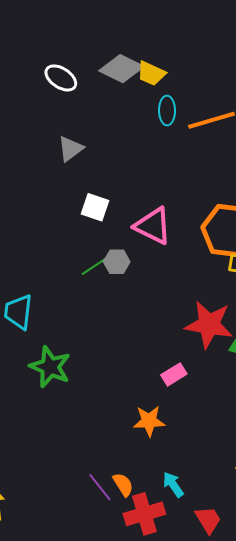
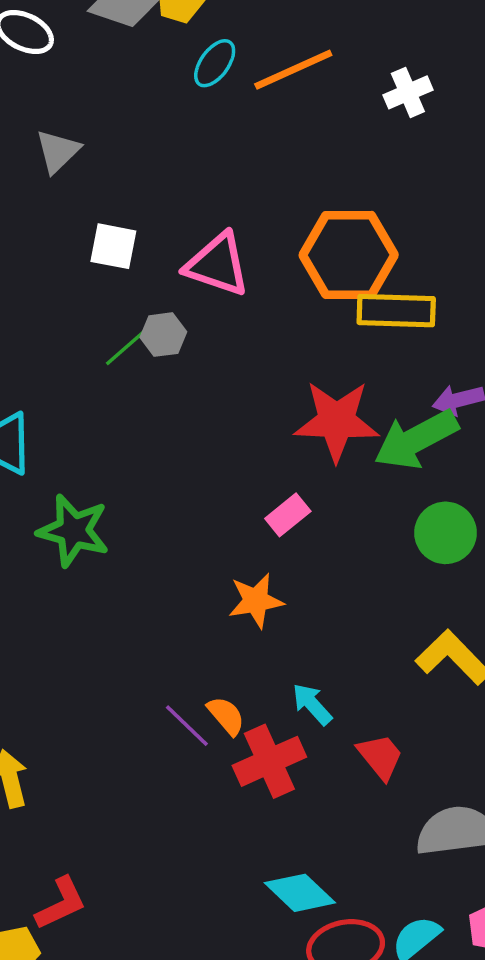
cyan ellipse: (167, 111) -> (215, 63), turned 44

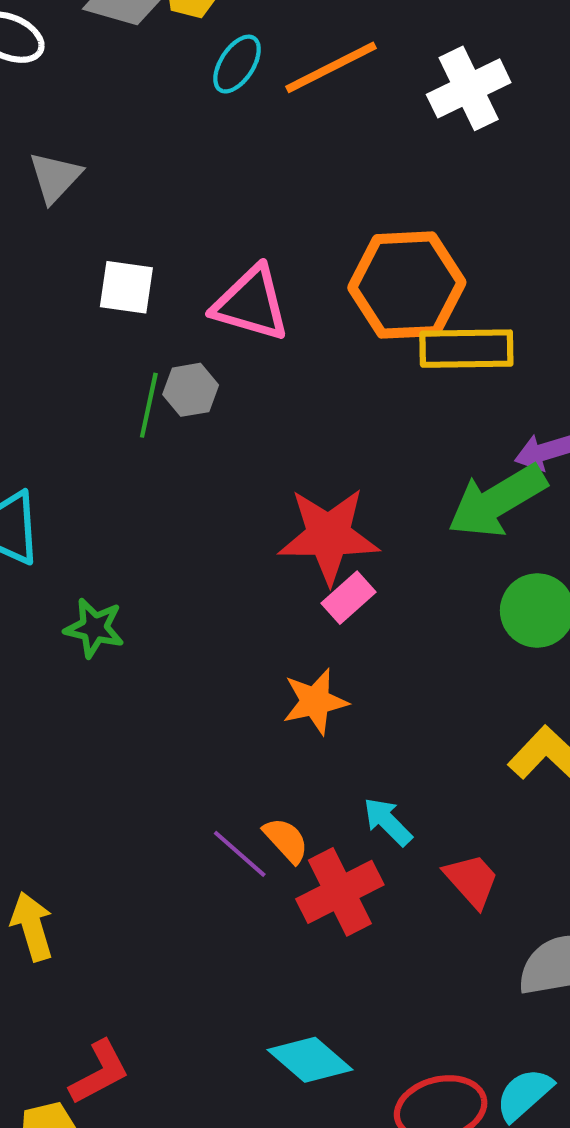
white cross: (408, 92) -> (469, 88), size x1.4
green line: (128, 346) -> (149, 405), turned -34
red star: (337, 421) -> (329, 536), moved
green star: (73, 531) -> (94, 628), size x0.7
cyan diamond: (300, 893) -> (310, 1060), moved

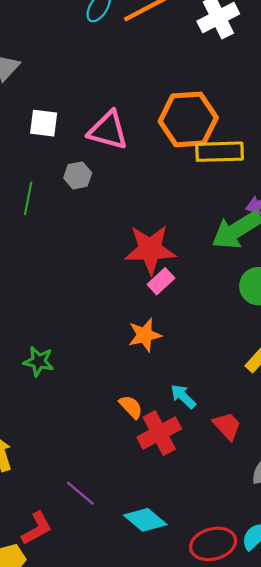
green line: (149, 405) -> (28, 198), moved
green star: (94, 628) -> (39, 361), moved
purple line: (240, 854) -> (80, 493), moved

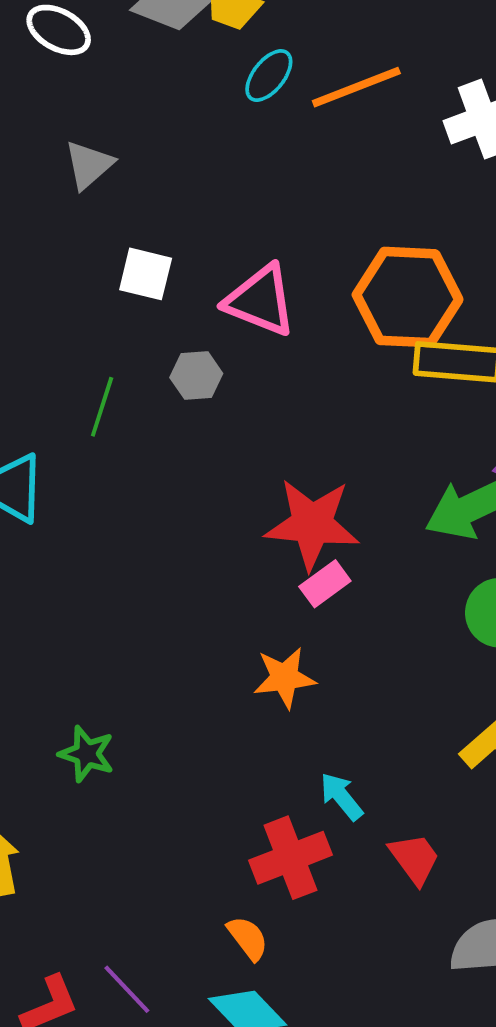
green star: (39, 361) -> (87, 754), moved
orange semicircle: (131, 407) -> (248, 938), moved
purple line: (80, 493) -> (127, 989), moved

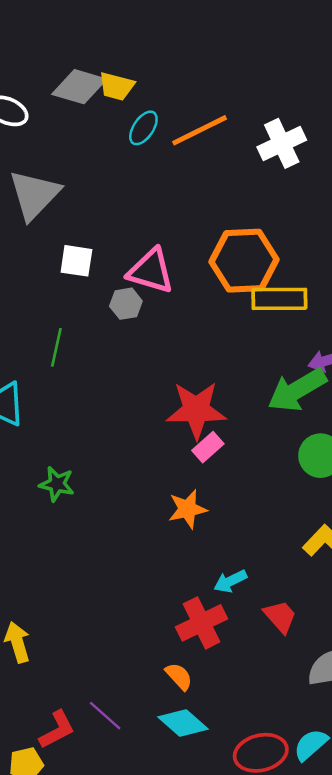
gray triangle: (89, 165) -> (34, 195), size x1.6
gray hexagon: (196, 375) -> (126, 304), moved
green star: (87, 754) -> (57, 484), moved
cyan arrow: (341, 796) -> (230, 581), turned -72

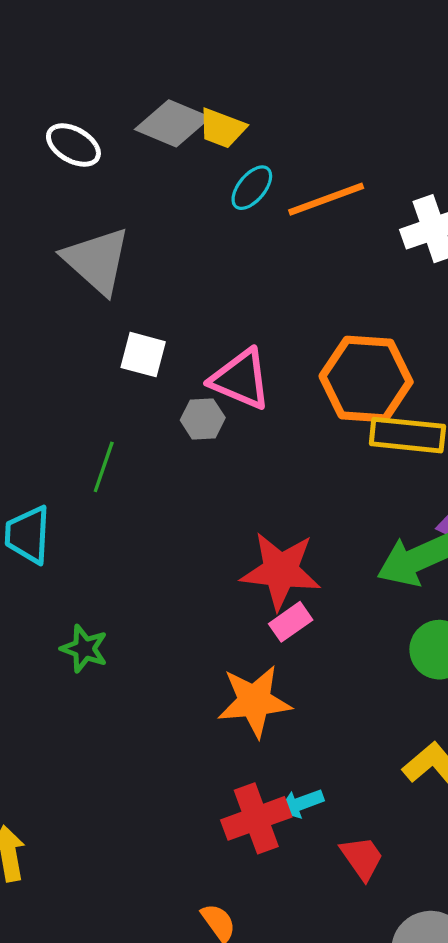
gray triangle: (34, 195) -> (97, 261), turned -38
orange star: (187, 509) -> (254, 701), size x1.4
red cross: (201, 623) -> (256, 818), moved

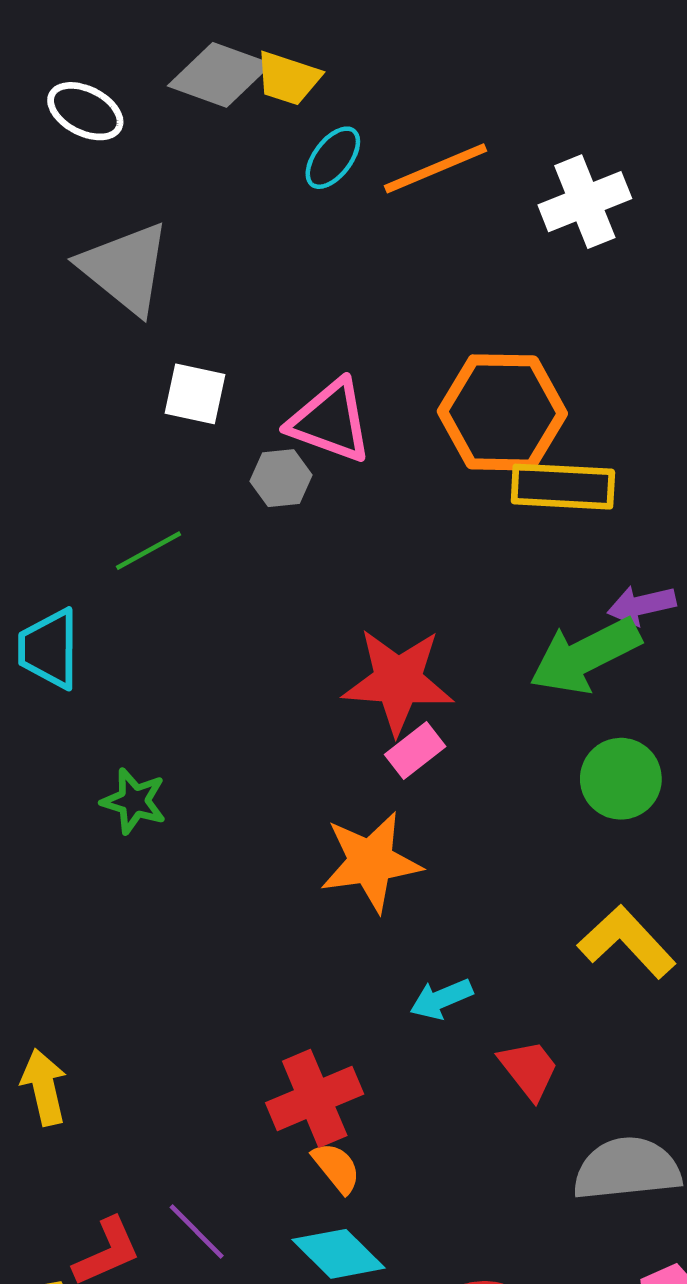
green line: (104, 467) -> (148, 551), turned 45
red cross: (256, 818) -> (315, 1098), moved

